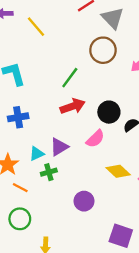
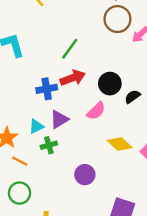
brown circle: (103, 50) -> (117, 19), moved
blue cross: (18, 117) -> (47, 89), moved

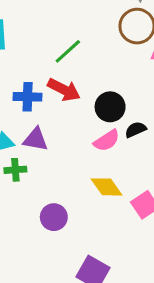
red arrow: (73, 78) -> (64, 90), turned 35
pink semicircle: (96, 111) -> (107, 141), moved
purple triangle: (59, 119) -> (36, 139), turned 30

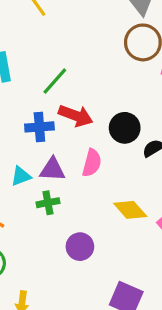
green line: (68, 51) -> (55, 81), moved
pink semicircle: (107, 141) -> (92, 163), moved, turned -36
green cross: (15, 170) -> (48, 203), moved

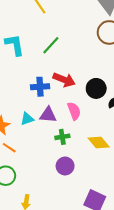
green line: (55, 81) -> (51, 45), moved
pink semicircle: (92, 163) -> (74, 111), turned -36
green cross: (48, 203) -> (62, 137), moved

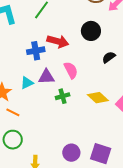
black circle: (96, 88) -> (91, 31), moved
purple circle: (65, 166) -> (71, 153), moved

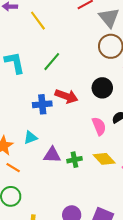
pink semicircle: (71, 70) -> (99, 126), moved
purple triangle: (46, 77) -> (52, 155), moved
green cross: (63, 96) -> (74, 160), moved

